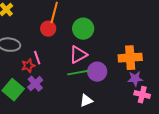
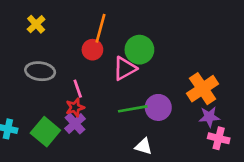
pink triangle: (78, 55) -> (125, 68), moved
orange cross: (130, 58) -> (203, 89), turned -30
red star: (28, 66) -> (75, 107), moved
white triangle: (86, 101) -> (143, 146), turned 40

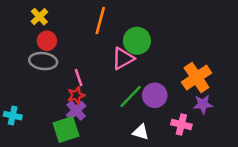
red circle: (92, 50) -> (47, 41), moved
green line: (133, 109) -> (131, 97), turned -36
green square: (45, 132) -> (66, 130), moved, turned 32
pink cross: (219, 138) -> (181, 124), moved

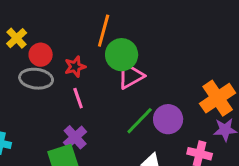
yellow cross: (39, 17) -> (17, 38), moved
green circle: (137, 41) -> (122, 55), moved
red star: (76, 95) -> (75, 67), moved

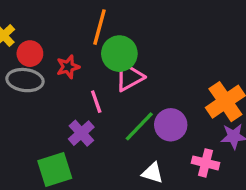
pink line: (78, 98) -> (96, 102), moved
purple cross: (75, 137) -> (81, 133), moved

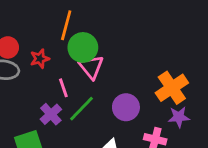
pink triangle: (129, 77) -> (91, 67), turned -40
green line: (139, 126) -> (81, 109), moved

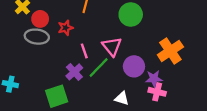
green circle: (83, 47) -> (131, 15), moved
pink triangle: (91, 67) -> (112, 47), moved
purple star: (179, 117) -> (154, 79), moved

